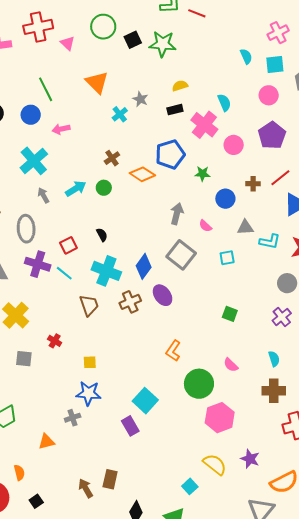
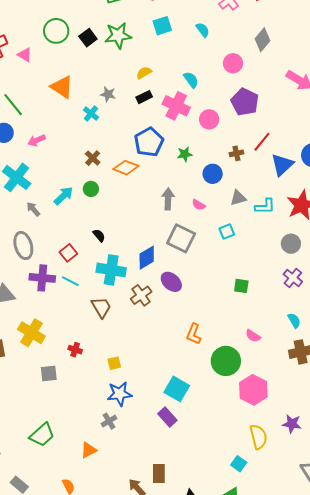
cyan square: (275, 65) -> (162, 26), moved
blue diamond: (144, 266) -> (147, 258), turned 35
yellow semicircle: (215, 464) -> (258, 437), turned 50

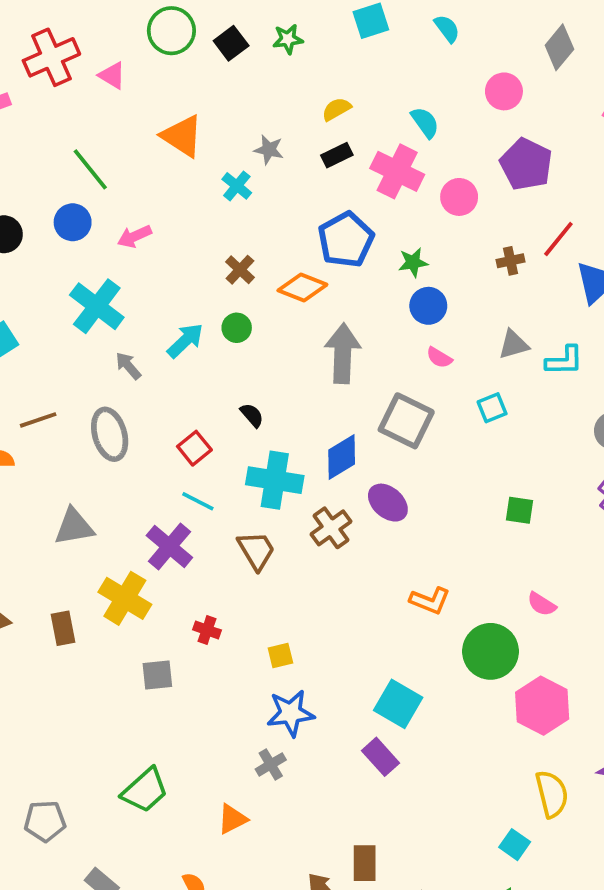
green star: (118, 35) -> (288, 39), size x0.6
blue circle: (213, 174) -> (428, 306), moved
gray arrow: (168, 199) -> (343, 353), moved, size x1.4
purple cross: (42, 278) -> (169, 546), moved, turned 35
orange L-shape: (194, 334) -> (430, 601), turned -90

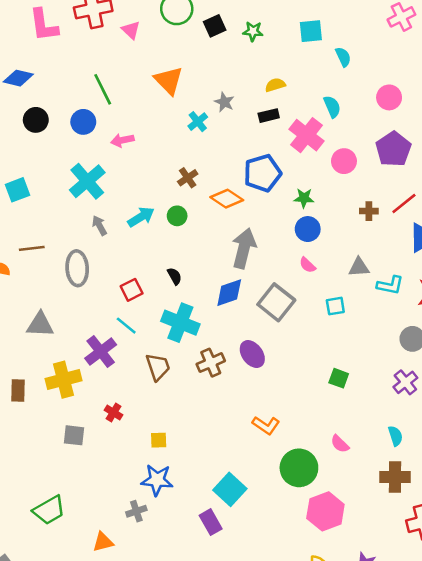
cyan semicircle: (447, 29) -> (343, 57), moved
blue diamond: (342, 457) -> (229, 293), moved
yellow cross: (125, 598) -> (63, 380), turned 32

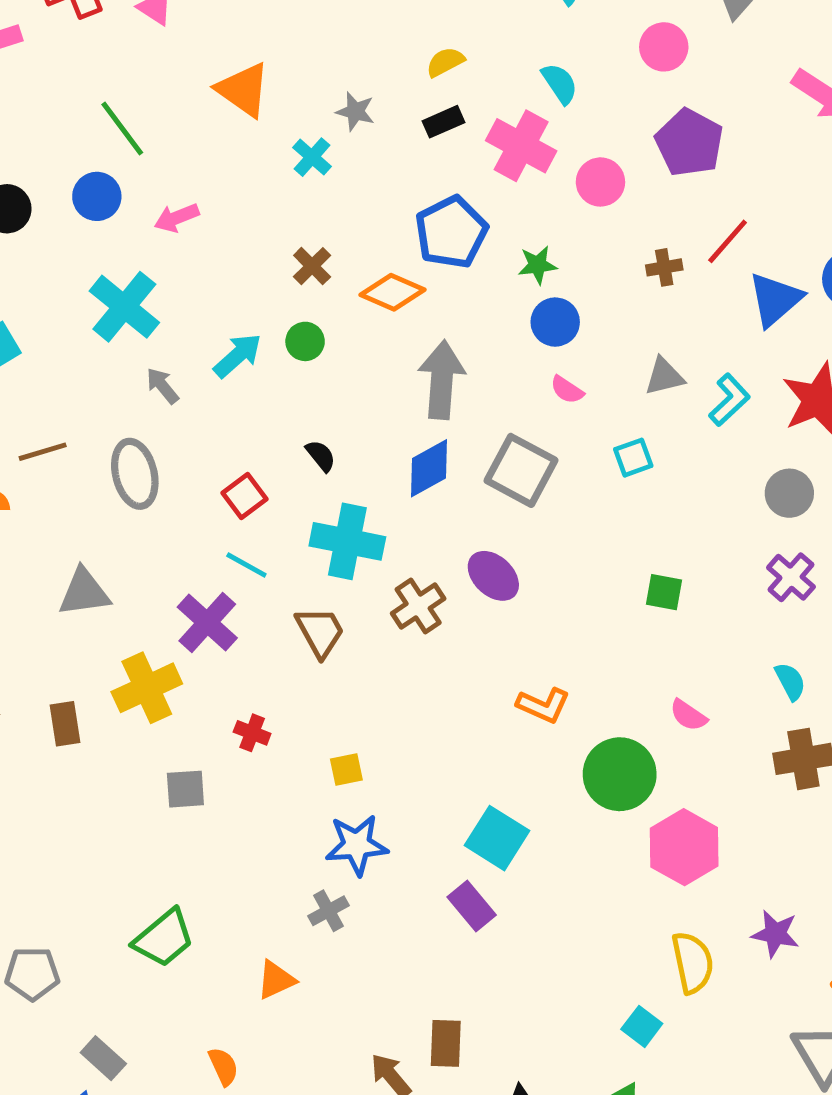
cyan L-shape: (390, 285) -> (729, 400), turned -44

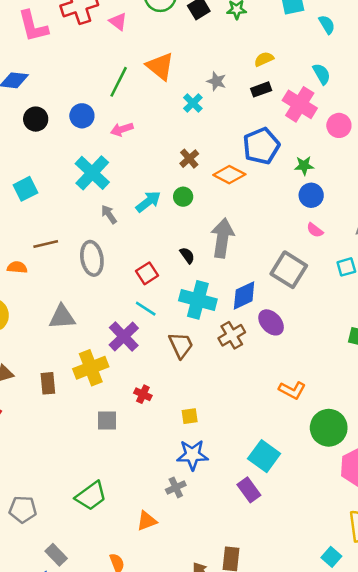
green line: (122, 129) -> (119, 82), moved, turned 60
gray arrow: (442, 380) -> (222, 238), moved
blue diamond: (429, 468) -> (244, 295), moved

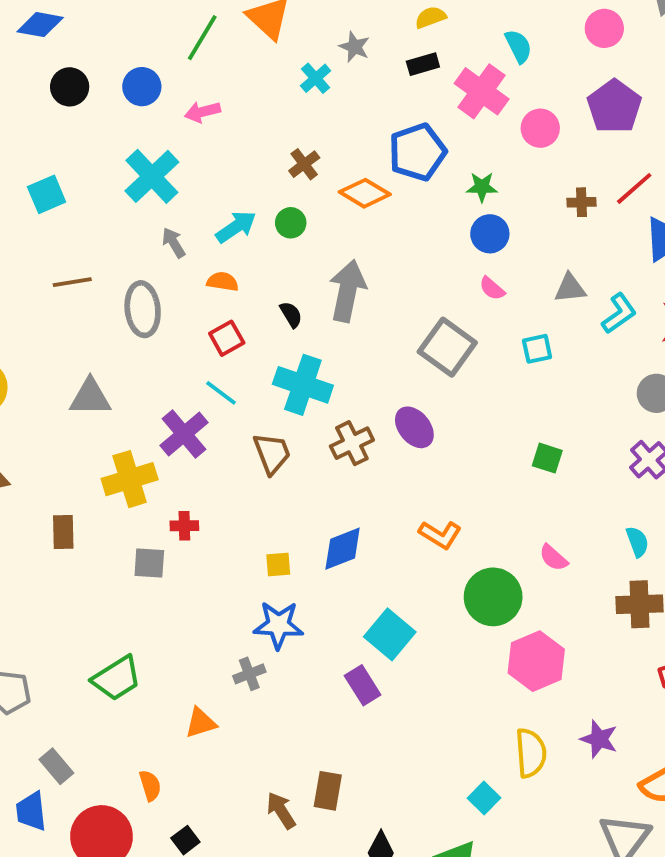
orange semicircle: (17, 267) -> (223, 282), moved
blue diamond: (244, 295) -> (343, 549), moved
brown rectangle: (48, 383) -> (63, 532), moved
red cross: (143, 394) -> (184, 526), moved, turned -30

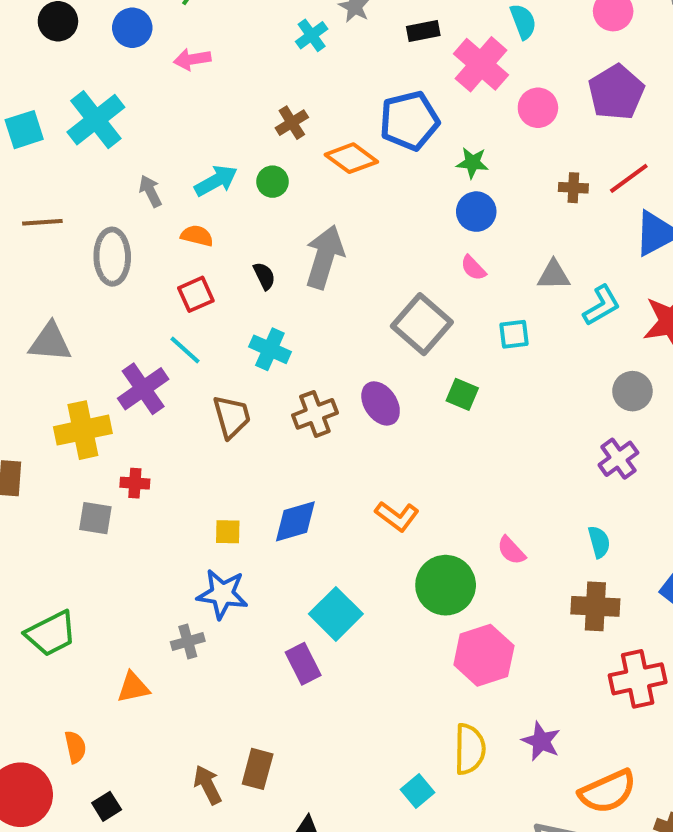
cyan cross: (152, 176) -> (96, 120), moved
cyan cross: (303, 385) -> (270, 349), size x0.7
green square: (547, 458) -> (462, 394), moved

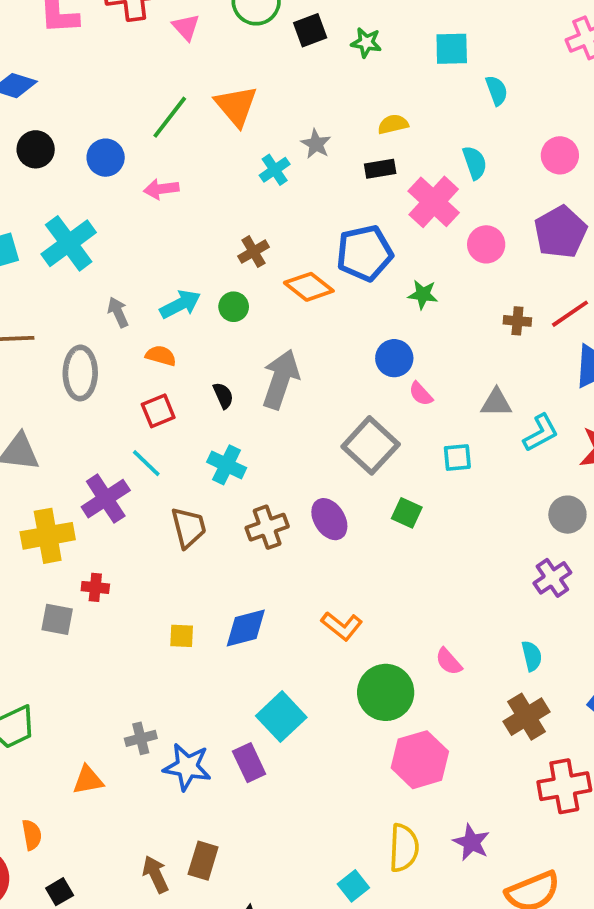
blue circle: (476, 212) -> (394, 358), moved
blue star: (222, 594) -> (187, 767), moved
brown cross: (595, 606) -> (526, 717), turned -36

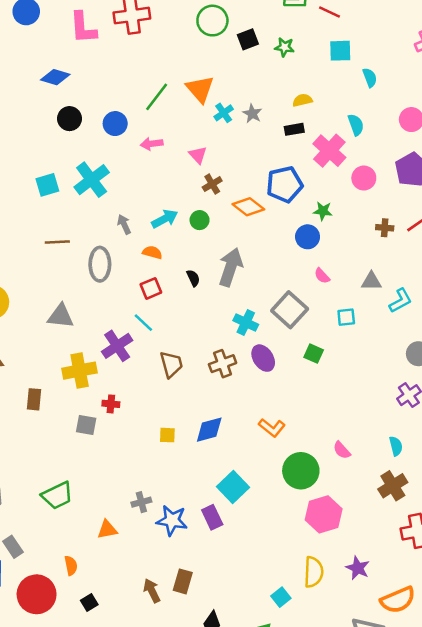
pink triangle: (186, 27) -> (198, 155), moved
cyan cross: (275, 170) -> (224, 113), moved
blue circle: (394, 358) -> (308, 237), moved
cyan cross: (227, 465) -> (246, 322), moved

